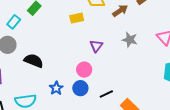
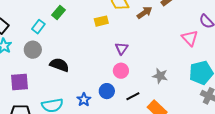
gray star: (130, 40) -> (160, 76), moved
pink circle: (84, 70) -> (121, 71), moved
blue star: (56, 88) -> (84, 100), moved

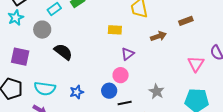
brown arrow: (144, 13) -> (158, 36), moved
yellow rectangle: (101, 21) -> (115, 30), moved
blue circle: (107, 91) -> (109, 91), moved

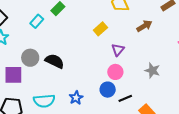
gray circle: (42, 30) -> (30, 58), moved
yellow rectangle: (115, 30) -> (100, 29), turned -32
gray star: (157, 91) -> (152, 70), moved

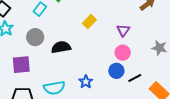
yellow rectangle: (100, 29) -> (89, 21), moved
gray circle: (30, 58) -> (35, 37), moved
black semicircle: (55, 61) -> (61, 47), turned -30

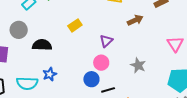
blue star: (86, 82) -> (50, 74), moved

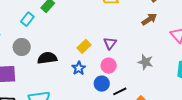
brown arrow: (135, 20) -> (149, 19), moved
yellow rectangle: (75, 25) -> (84, 46), moved
blue star: (50, 74) -> (79, 68), moved

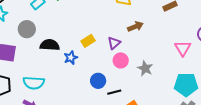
brown arrow: (149, 19) -> (135, 26), moved
pink circle: (109, 66) -> (121, 60), moved
blue star: (79, 68) -> (71, 58), moved

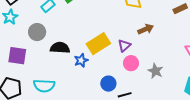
yellow rectangle: (88, 41) -> (98, 44), size x1.6

